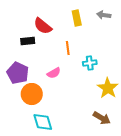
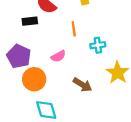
brown arrow: (102, 118) -> (82, 85), moved

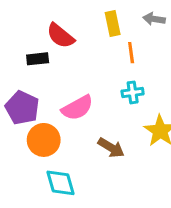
orange line: (74, 29) -> (131, 53), moved
pink semicircle: (58, 56) -> (77, 108), size x1.5

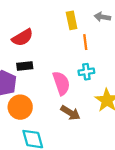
red semicircle: (61, 36) -> (22, 37), moved, turned -70
black rectangle: (38, 59) -> (25, 66), moved
pink semicircle: (77, 108) -> (61, 83), moved, turned -80

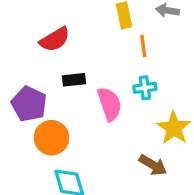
black rectangle: (25, 66) -> (74, 80), moved
brown arrow: (70, 113) -> (153, 165), moved

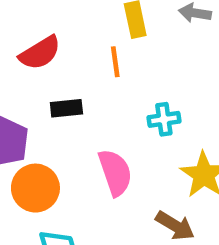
orange line: (143, 46) -> (115, 62), moved
pink semicircle: (109, 104) -> (115, 173), moved

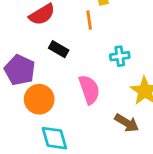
black rectangle: (66, 108) -> (59, 49), turned 36

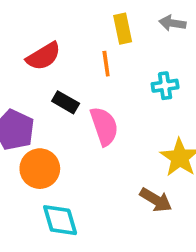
cyan cross: (120, 56) -> (165, 86), moved
pink semicircle: (89, 90) -> (104, 126), moved

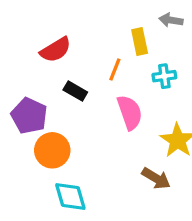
yellow rectangle: (123, 29) -> (140, 42), moved
orange line: (106, 64) -> (115, 70), moved, turned 30
pink semicircle: (104, 126) -> (130, 112), moved

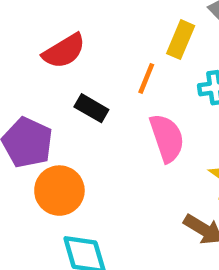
yellow rectangle: (140, 42) -> (181, 40), turned 35

